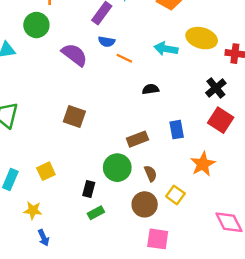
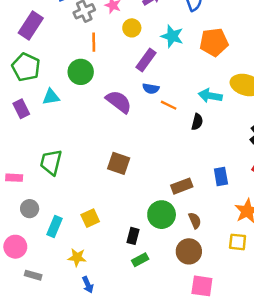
black semicircle: (151, 89) -> (197, 122), moved, turned 112
yellow square: (175, 195) -> (238, 242), moved, turned -30

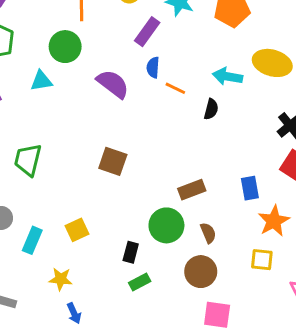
blue semicircle: (151, 89) -> (153, 67), turned 84
cyan triangle: (51, 97) -> (41, 81), moved
blue rectangle: (221, 177) -> (250, 188), moved

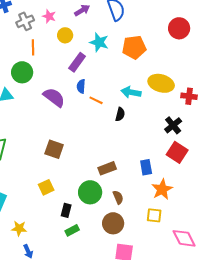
yellow square: (77, 230) -> (46, 187), moved

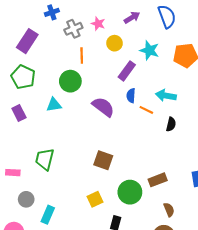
cyan arrow: (131, 92) -> (166, 96), moved
green circle: (90, 192) -> (130, 192), moved

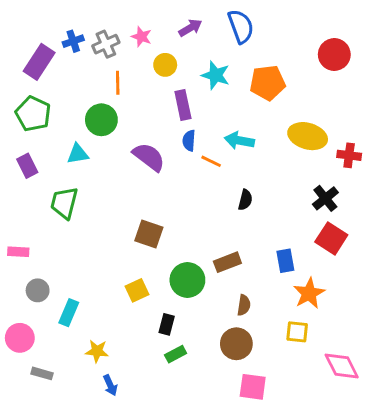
blue cross: (52, 12) -> (73, 41), moved
purple rectangle: (127, 71) -> (183, 105), turned -48
black semicircle: (171, 124) -> (245, 200), moved
green trapezoid: (45, 159) -> (64, 203), moved
brown semicircle: (169, 210) -> (244, 305), turned 32

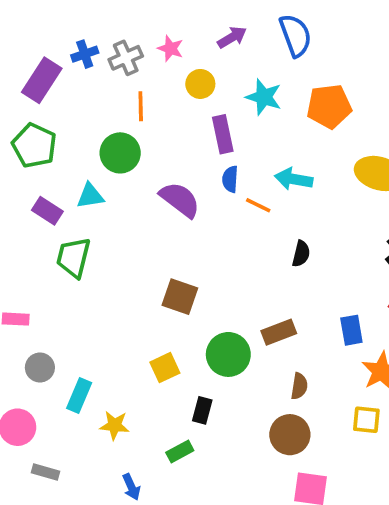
purple rectangle: (27, 166) -> (47, 211), moved, turned -30
yellow star: (97, 351) -> (115, 425), moved
green rectangle: (176, 354) -> (180, 451), moved

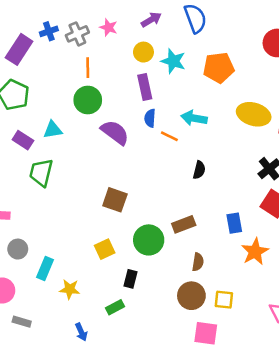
yellow circle: (200, 84) -> (143, 52), moved
green circle: (120, 153) -> (88, 100), moved
yellow square: (366, 420) -> (224, 300), moved

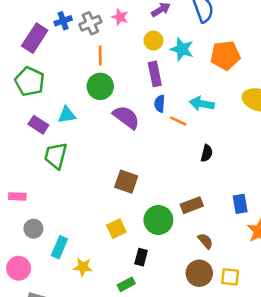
brown semicircle: (198, 262) -> (205, 241), turned -49

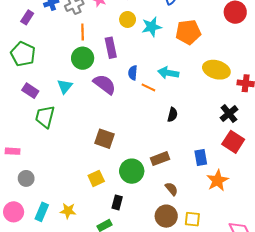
purple rectangle: (35, 38) -> (27, 17), size x0.6
cyan star: (182, 49) -> (152, 27), turned -30
purple rectangle: (155, 74) -> (111, 48), moved
cyan triangle: (67, 115) -> (65, 86), moved, turned -42
cyan rectangle: (59, 247) -> (42, 212), moved

